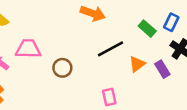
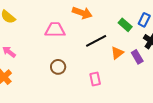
pink trapezoid: (28, 49) -> (55, 30), moved
brown circle: (62, 68) -> (58, 67), moved

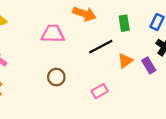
green rectangle: (125, 25) -> (124, 23), moved, turned 40
pink rectangle: (95, 79) -> (100, 91), turned 72

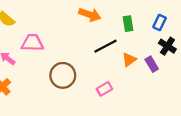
pink trapezoid: (53, 34) -> (32, 43), moved
brown circle: (56, 77) -> (63, 75), size x1.5

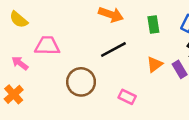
black line: (106, 46) -> (113, 49), moved
pink rectangle: (104, 89) -> (127, 97), turned 56

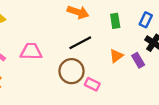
pink trapezoid: (47, 46) -> (31, 51), moved
brown circle: (81, 82) -> (72, 71), moved

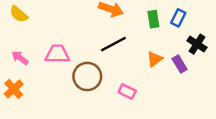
blue rectangle: (146, 20) -> (178, 18), moved
brown circle: (72, 71) -> (87, 76), moved

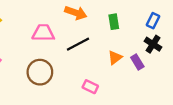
blue rectangle: (178, 18) -> (153, 21), moved
pink trapezoid: (57, 54) -> (43, 33), moved
brown circle: (87, 76) -> (40, 72), moved

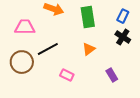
green rectangle: (114, 22) -> (88, 17), size x1.5
black line: (78, 44) -> (48, 49), moved
purple rectangle: (137, 62) -> (112, 75), moved

